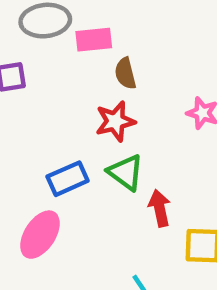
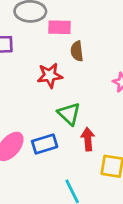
red star: (115, 121) -> (50, 75), moved
blue rectangle: (68, 179) -> (45, 144), moved

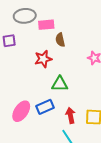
green triangle: (69, 114) -> (60, 84), turned -36
red arrow: (88, 139) -> (71, 115), moved

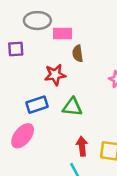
blue rectangle: (45, 107) -> (37, 105), moved

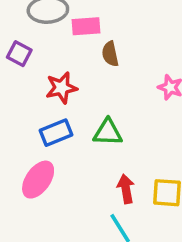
purple square: (16, 49) -> (19, 54), turned 35
red star: (55, 75) -> (61, 88), moved

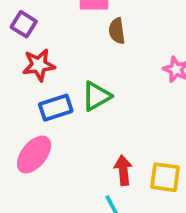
red star: (61, 88) -> (39, 65), moved
green triangle: (108, 132) -> (96, 96), moved, turned -36

